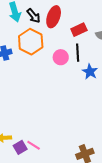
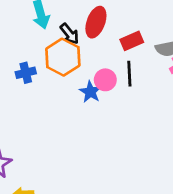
black arrow: (33, 16) -> (70, 34), moved
blue star: (90, 72) -> (90, 92), moved

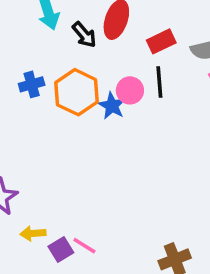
orange hexagon: (63, 57) -> (77, 92), moved

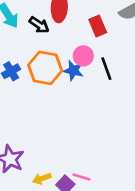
red rectangle: (161, 41) -> (98, 26), moved, turned -72
black line: (159, 82) -> (106, 69), moved

